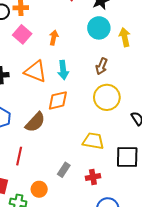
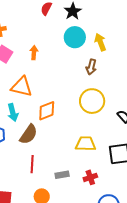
brown arrow: (102, 66) -> (91, 67), moved
cyan arrow: (63, 70) -> (13, 113), moved
red line: (19, 156) -> (32, 164), moved
gray rectangle: (64, 170) -> (62, 175), turned 56

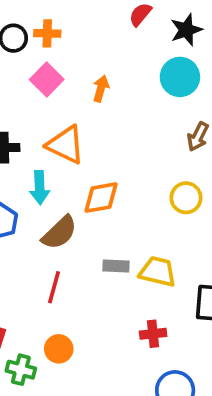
yellow circle: (92, 101) -> (186, 198), size x0.7
gray rectangle: (62, 175) -> (116, 266), moved

